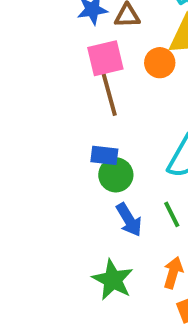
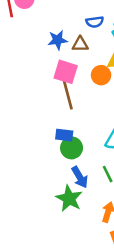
pink square: (105, 58) -> (66, 72), turned 30
green star: (113, 280) -> (69, 198), moved

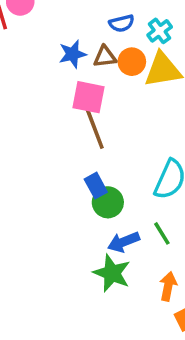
orange circle: (101, 75) -> (132, 62), moved
blue rectangle: (64, 135) -> (96, 186), turned 60
blue arrow: (80, 177) -> (124, 242), turned 105

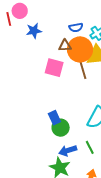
blue star: (73, 54) -> (34, 31), moved
orange circle: (132, 62) -> (80, 49), size x1.6
brown line: (95, 129) -> (82, 67), moved

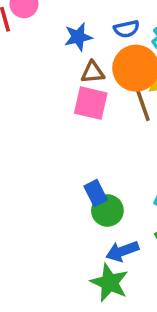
blue star: (34, 31) -> (78, 37), moved
brown triangle: (65, 46) -> (93, 72), moved

